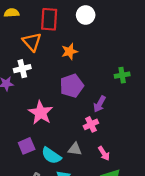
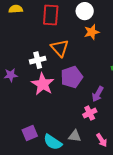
orange triangle: (32, 42) -> (60, 48), moved
orange star: (70, 51) -> (92, 32), moved
white cross: (22, 69) -> (38, 60), moved
pink star: (41, 113) -> (43, 84), moved

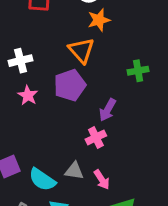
orange triangle: (60, 48) -> (81, 50), moved
pink star: (43, 84) -> (28, 95), size x0.6
pink arrow: (102, 140) -> (102, 180), moved

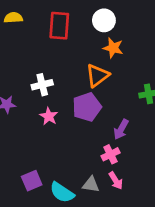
orange star: (99, 20) -> (113, 48), turned 30
orange triangle: (81, 50) -> (97, 76), turned 35
pink arrow: (102, 180) -> (116, 181), moved

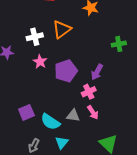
orange triangle: (97, 76) -> (62, 29), moved
purple pentagon: (87, 107) -> (66, 71), moved

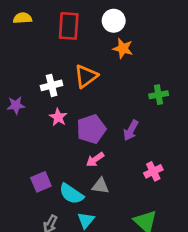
pink cross: (89, 92) -> (153, 171), moved
pink arrow: (93, 112) -> (95, 159), moved, turned 88

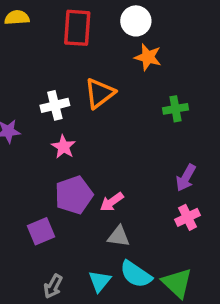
green cross: (159, 95) -> (175, 109), moved
purple pentagon: (91, 129) -> (74, 195), moved
purple arrow: (131, 130) -> (186, 178), moved
cyan semicircle: (71, 194) -> (136, 274), moved

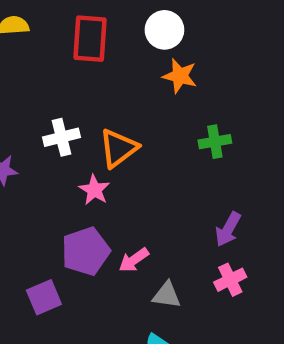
orange triangle: (100, 93) -> (118, 148), moved
pink star: (63, 147) -> (94, 190), moved
gray triangle: (119, 236) -> (167, 295), moved

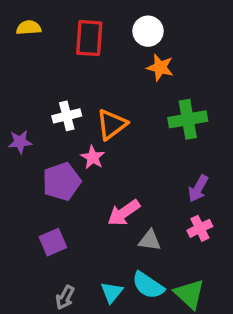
green cross: (215, 142) -> (188, 119), size x1.5
purple pentagon: (86, 251) -> (62, 182), moved
pink arrow: (134, 260) -> (124, 213), size x1.4

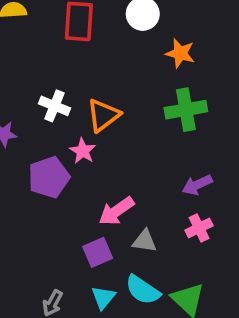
orange star: (160, 67) -> (180, 53), moved
white cross: (67, 116) -> (54, 106), turned 36
purple arrow: (198, 189) -> (197, 185), turned 36
purple square: (53, 242) -> (98, 252), moved

